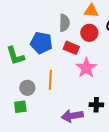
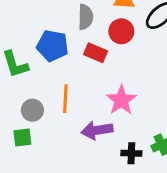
pink star: (86, 68) -> (121, 100), moved
black cross: (96, 105) -> (131, 153), moved
purple arrow: (72, 116) -> (97, 130), moved

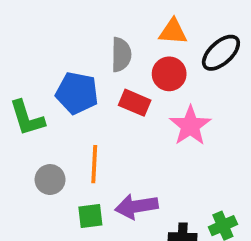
pink star: (121, 100) -> (190, 126), moved
green square: (22, 137) -> (90, 216), moved

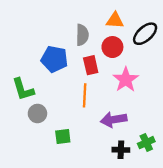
red rectangle: (135, 103) -> (91, 65), turned 54
green L-shape: (27, 118) -> (23, 89), moved
orange line: (94, 164) -> (85, 95), moved
purple arrow: (136, 206) -> (114, 120), moved

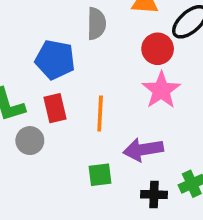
red circle: (112, 47) -> (158, 49), moved
red rectangle: (91, 65) -> (55, 108), moved
green square: (63, 136) -> (100, 175), moved

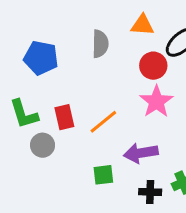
blue pentagon: (55, 60) -> (41, 58), moved
orange line: (100, 114) -> (103, 122), turned 48

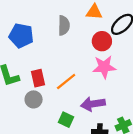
pink star: (156, 101) -> (104, 67), turned 30
gray circle: (43, 145) -> (34, 99), moved
green square: (103, 175) -> (66, 120), turned 32

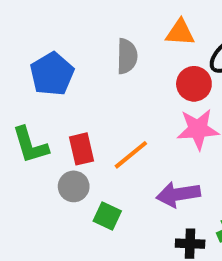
blue pentagon: (21, 36) -> (52, 74), turned 30
green square: (66, 120) -> (107, 216), moved

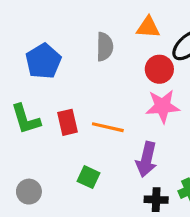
orange line: (131, 155) -> (108, 127), turned 52
gray circle: (74, 186) -> (29, 192), moved
purple arrow: (178, 194) -> (146, 159), turned -68

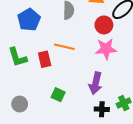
orange line: (108, 127) -> (64, 47), moved

